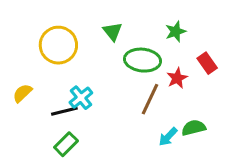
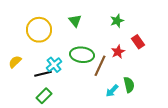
green ellipse: (143, 60) -> (82, 55), moved
green semicircle: (194, 128) -> (129, 85), turned 91

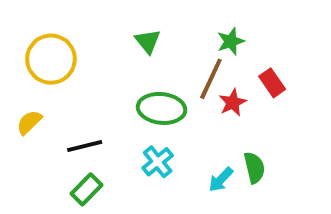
yellow circle: (39, 30) -> (51, 59), moved
cyan cross: (54, 65) -> (158, 162), moved
brown line: (100, 66) -> (211, 79), moved

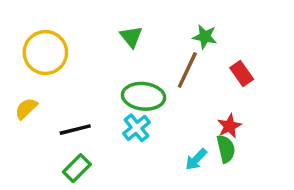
green star: (231, 41) -> (205, 37), turned 30
red star: (233, 103) -> (229, 126), moved
cyan cross: (158, 162) -> (136, 128), moved

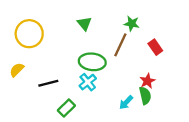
green rectangle: (77, 168) -> (66, 108), moved

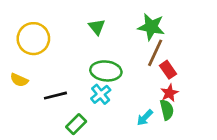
green star: (132, 24) -> (151, 27), size x1.5
brown line: (120, 45) -> (155, 53), moved
red rectangle: (155, 47) -> (168, 70), moved
yellow semicircle: (17, 70) -> (19, 80), turned -112

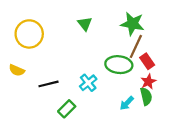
green ellipse: (106, 71) -> (119, 65), moved

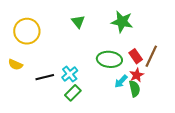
brown line: (136, 46) -> (151, 56), moved
cyan cross: (88, 83) -> (70, 74), moved
cyan arrow: (127, 103) -> (121, 81), moved
green rectangle: (67, 109) -> (73, 93), moved

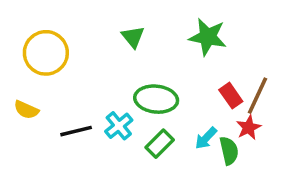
green ellipse: (109, 59) -> (156, 99), moved
red star: (137, 75) -> (249, 128), moved
green rectangle: (73, 93) -> (160, 144), moved

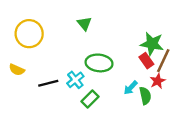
green star: (208, 37) -> (152, 44), moved
green rectangle: (160, 144) -> (90, 99), moved

